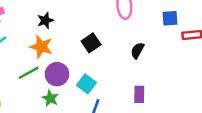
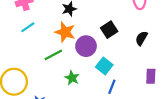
black semicircle: (137, 50) -> (141, 38), moved
purple circle: (57, 74) -> (86, 46), moved

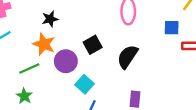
black semicircle: (141, 38) -> (128, 57), size x1.5
green star: (72, 78) -> (24, 96), moved

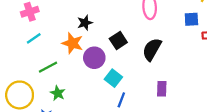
black star: (50, 19) -> (85, 23), moved
green line: (29, 69) -> (48, 67), moved

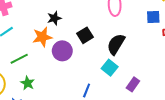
orange star: (73, 43) -> (42, 37), turned -30
cyan square: (113, 78) -> (110, 68), moved
purple rectangle: (162, 89) -> (133, 84), moved, turned 32

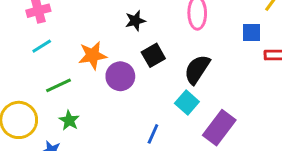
black star: (54, 18) -> (135, 21), moved
purple rectangle: (133, 84) -> (219, 128), size x1.6

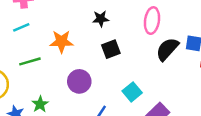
black semicircle: (197, 69) -> (167, 49), moved
purple circle: (120, 76) -> (79, 81), moved
green star: (69, 120) -> (40, 104), moved

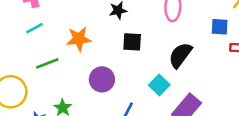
black square: (111, 49) -> (132, 42), turned 30
black semicircle: (167, 49) -> (180, 55), moved

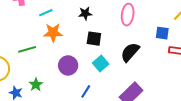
cyan line: (35, 28) -> (46, 13), moved
cyan square: (159, 85) -> (101, 64), moved

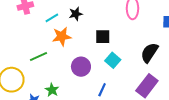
black star: (85, 13) -> (76, 14), moved
black semicircle: (130, 52) -> (149, 53), moved

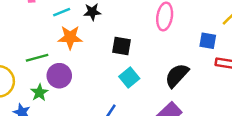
purple circle: (81, 67) -> (59, 76), moved
green star: (52, 90) -> (39, 93), moved

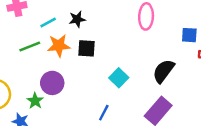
black square: (122, 46) -> (86, 48), moved
green line: (37, 58) -> (30, 46), moved

